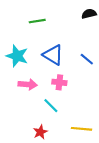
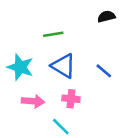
green line: (37, 21) -> (53, 34), moved

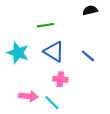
pink arrow: (33, 101) -> (29, 96), moved

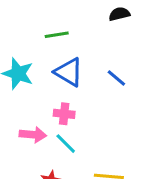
pink cross: (60, 79) -> (64, 114), moved

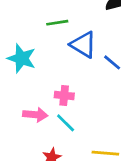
blue triangle: (69, 72) -> (83, 45), moved

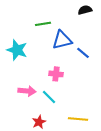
blue triangle: (83, 45) -> (62, 40), turned -45
pink cross: (64, 95) -> (56, 74), moved

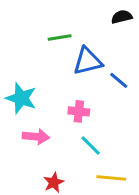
cyan star: (17, 50) -> (21, 98), moved
cyan line: (49, 97) -> (91, 145), moved

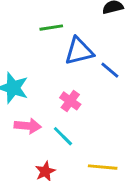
pink cross: (79, 111) -> (70, 101), turned 30
cyan line: (91, 145) -> (63, 136), moved

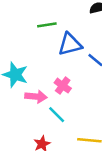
pink arrow: (28, 126) -> (36, 97), moved

